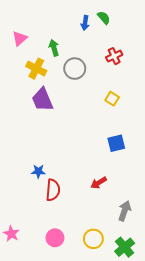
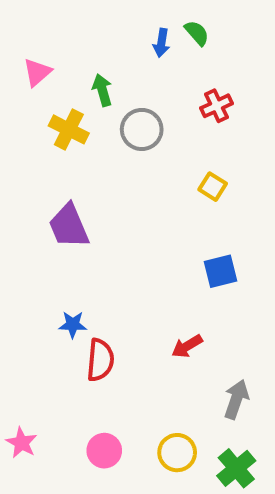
purple trapezoid: (43, 100) -> (69, 226), moved

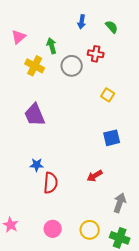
green semicircle: (197, 33) -> (112, 27), moved
red cross: (217, 106) -> (96, 54), moved, turned 35
green cross: (236, 468) -> (120, 238), turned -30

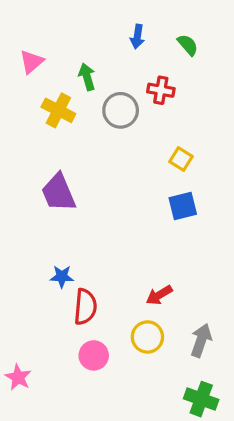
blue square: (112, 138) -> (183, 206), moved
pink circle: (53, 229) -> (94, 355), moved
yellow circle: (90, 230) -> (147, 337), moved

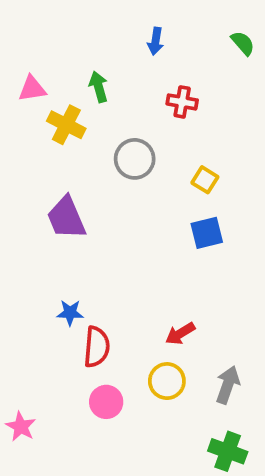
green semicircle: (188, 45) -> (243, 43), moved
pink triangle: (32, 62) -> (32, 89), moved, turned 32
gray circle: (121, 110) -> (135, 159), moved

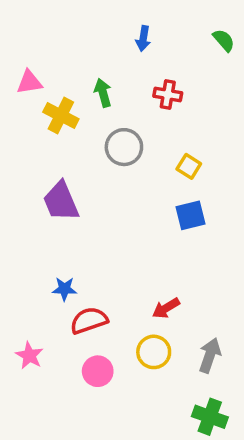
green arrow: (99, 87) -> (103, 93), moved
red semicircle: (97, 347) -> (89, 320), turned -114
pink star: (21, 427) -> (29, 355), moved

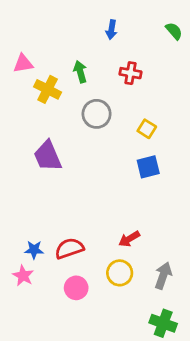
blue star: (64, 289) -> (34, 250), moved

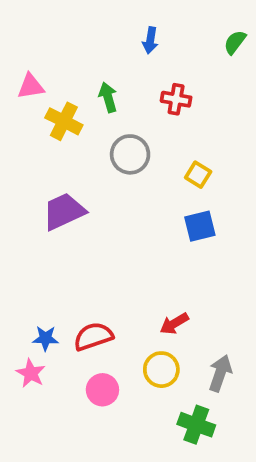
green semicircle: (174, 31) -> (235, 42), turned -102
purple trapezoid: (48, 156) -> (64, 211), turned 88
green cross: (163, 323) -> (196, 425), moved

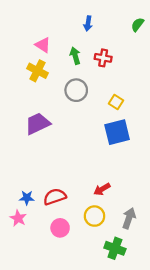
pink triangle: (31, 86) -> (43, 45), moved, turned 42
green arrow: (108, 97) -> (75, 56), moved
blue square: (200, 226) -> (117, 132), size x1.4

